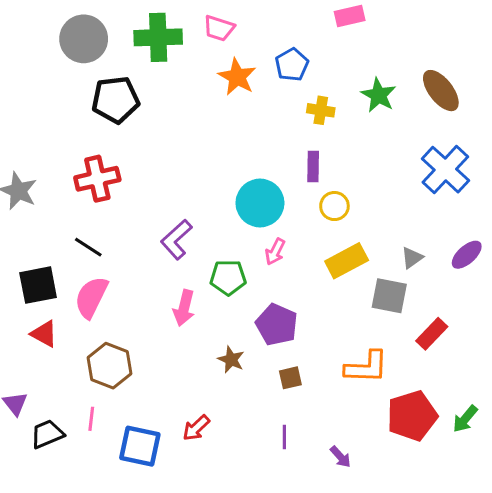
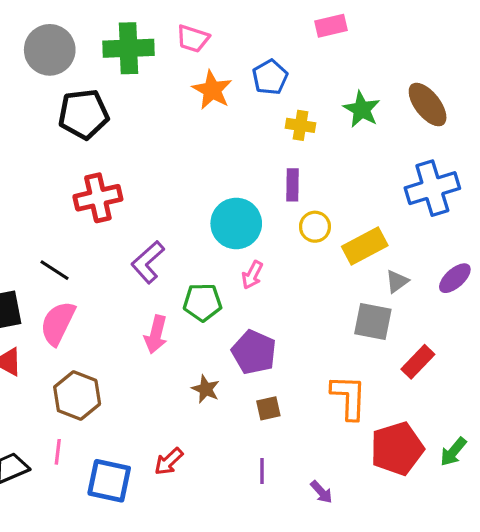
blue cross: (445, 170) -> (432, 188), turned 30
red cross: (97, 179) -> (98, 198), moved
yellow rectangle: (347, 261) -> (365, 246), moved
orange L-shape: (366, 367) -> (349, 397), turned -90

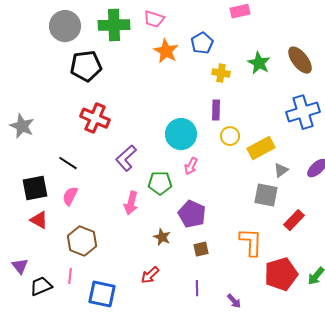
red cross: (98, 198) -> (95, 118), turned 36
pink semicircle: (58, 323) -> (70, 196), size x0.7
red arrow: (169, 461) -> (150, 275), moved

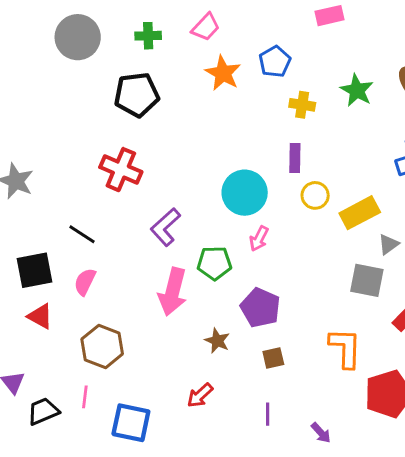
pink trapezoid: (154, 19) -> (206, 27), turned -65
green cross: (114, 25) -> (148, 36), size x0.6
black pentagon: (86, 66) -> (137, 95), moved
pink arrow: (131, 203) -> (173, 292), size x1.4

